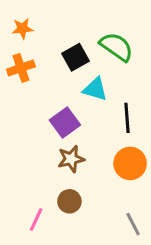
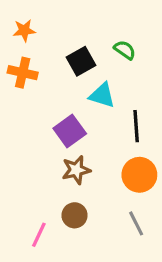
green semicircle: (116, 47) -> (125, 50), size x0.6
orange cross: (21, 68) -> (23, 73), turned 32
gray line: (133, 224) -> (136, 223), moved

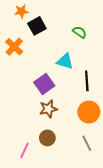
orange star: (24, 30) -> (21, 11), moved
black square: (81, 61) -> (37, 26), moved
orange cross: (23, 73) -> (14, 47), turned 30

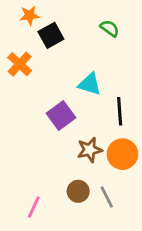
green semicircle: (80, 32) -> (110, 28), moved
brown star: (48, 109) -> (90, 150), moved
brown circle: (47, 138) -> (78, 191), moved
gray line: (87, 143) -> (107, 197), moved

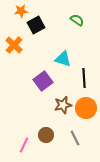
brown circle: (78, 191) -> (46, 135), moved

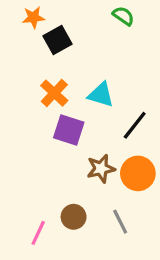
green semicircle: (77, 20) -> (123, 16), moved
orange cross: (14, 45) -> (54, 93), moved
black line: (84, 78) -> (135, 125), turned 42
purple square: (43, 81) -> (69, 130), turned -36

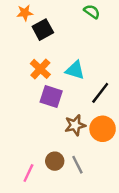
gray line: (120, 222) -> (77, 165), moved

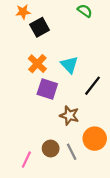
cyan triangle: (75, 70) -> (69, 65), turned 30
brown star: (75, 125) -> (69, 115), turned 30
orange circle: (103, 129) -> (95, 139), moved

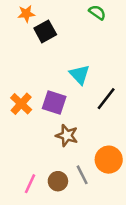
orange cross: (37, 64) -> (21, 104), moved
brown star: (69, 115) -> (67, 135), moved
brown circle: (51, 149) -> (58, 181), moved

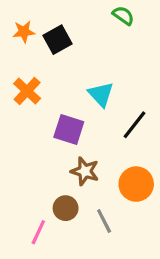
orange star: (26, 14) -> (24, 32), moved
orange cross: (21, 104) -> (27, 91), moved
orange circle: (109, 160) -> (136, 184), moved
brown circle: (58, 181) -> (66, 208), moved

